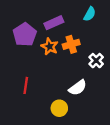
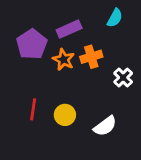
white semicircle: (78, 88) -> (105, 126), moved
yellow circle: (59, 108) -> (65, 115), moved

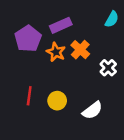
cyan semicircle: (115, 18) -> (112, 19), moved
orange cross: (91, 57) -> (80, 50), turned -30

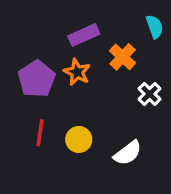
cyan semicircle: (112, 19) -> (155, 27), turned -49
purple pentagon: (28, 39) -> (37, 79), moved
orange cross: (80, 50) -> (123, 57), moved

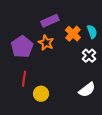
cyan semicircle: (155, 27) -> (92, 32), moved
yellow circle: (79, 139) -> (41, 94), moved
white semicircle: (128, 153) -> (87, 90), moved

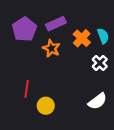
purple pentagon: (22, 47) -> (24, 29), moved

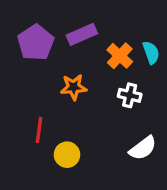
orange star: (51, 48) -> (74, 87), moved, turned -30
white cross: (100, 63) -> (130, 95), moved, turned -32

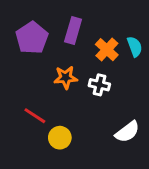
purple rectangle: (82, 34) -> (73, 30), turned -50
white cross: (130, 95) -> (99, 85), moved
red line: (39, 130) -> (35, 116), turned -65

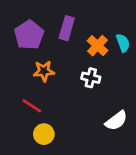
orange star: (66, 77) -> (44, 71), moved
yellow circle: (60, 138) -> (44, 134), moved

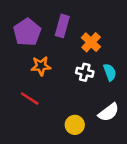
cyan semicircle: (123, 43) -> (110, 72), moved
yellow circle: (44, 134) -> (75, 125), moved

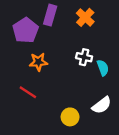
purple rectangle: (62, 26) -> (50, 15), moved
orange cross: (91, 42) -> (85, 17), moved
white cross: (85, 72) -> (84, 57), moved

